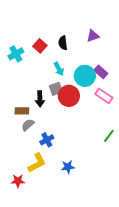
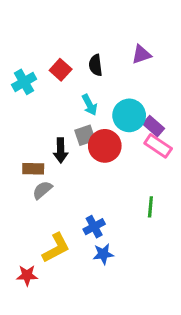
purple rectangle: (101, 72) -> (153, 126), moved
green line: (109, 136) -> (150, 207), moved, turned -32
blue cross: (47, 140) -> (94, 227), moved

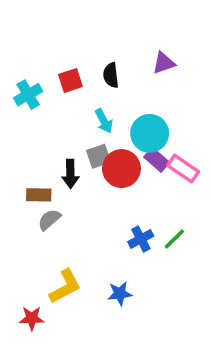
red square: (61, 70) -> (70, 81), turned 30
purple rectangle: (153, 126) -> (157, 160), moved
green line: (150, 207) -> (174, 239), turned 40
blue cross: (94, 227) -> (141, 239), moved

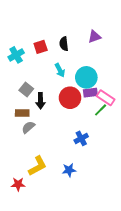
gray square: (99, 156) -> (26, 90), moved, turned -32
purple rectangle: (157, 160) -> (90, 93), turned -48
green line: (174, 239) -> (101, 110), moved

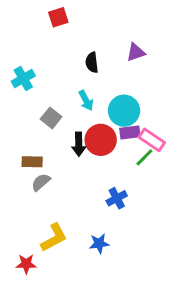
red square: (41, 47) -> (58, 17), moved
gray square: (26, 90) -> (51, 118), moved
black arrow: (41, 101) -> (79, 144), moved

